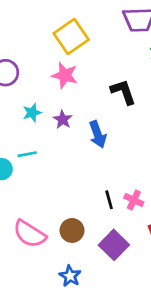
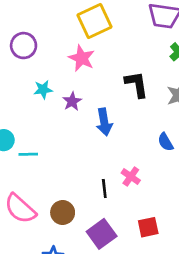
cyan line: (27, 154) -> (28, 154), moved
pink cross: (134, 200) -> (131, 177), moved

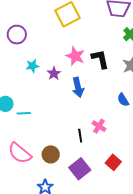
pink star: (82, 58) -> (75, 56), moved
red square: (148, 227) -> (113, 162), turned -35

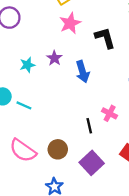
pink star: (75, 56) -> (70, 23), moved, turned 30
cyan star: (32, 66) -> (27, 65), moved
cyan line: (24, 113) -> (24, 105), turned 32

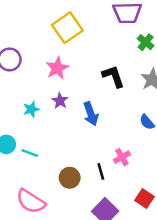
pink star: (70, 23) -> (57, 68), moved
pink cross: (110, 113) -> (122, 157), turned 35
brown circle: (58, 149) -> (70, 178), moved

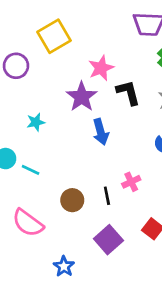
yellow square: (67, 28) -> (54, 36), moved
pink star: (57, 68) -> (101, 68), moved
purple star: (60, 101) -> (82, 97), moved, size x1.6

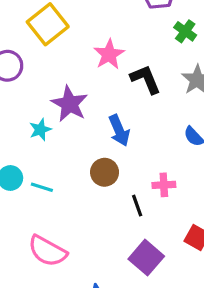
purple star: (82, 97) -> (70, 104), moved
pink cross: (131, 182) -> (164, 185), turned 30
brown circle: (72, 200) -> (105, 172), moved

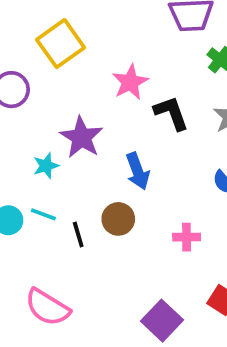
cyan line: (42, 187) -> (43, 214), moved
black line: (137, 206) -> (78, 235), moved

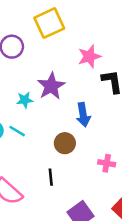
black line: (78, 235) -> (51, 177), moved

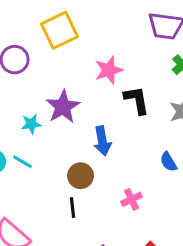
pink cross: (107, 163) -> (132, 199), turned -35
black line: (51, 177) -> (72, 208), moved

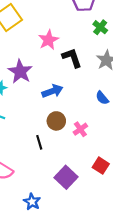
blue arrow: (102, 141) -> (52, 91), turned -90
brown circle: (81, 176) -> (56, 121), moved

